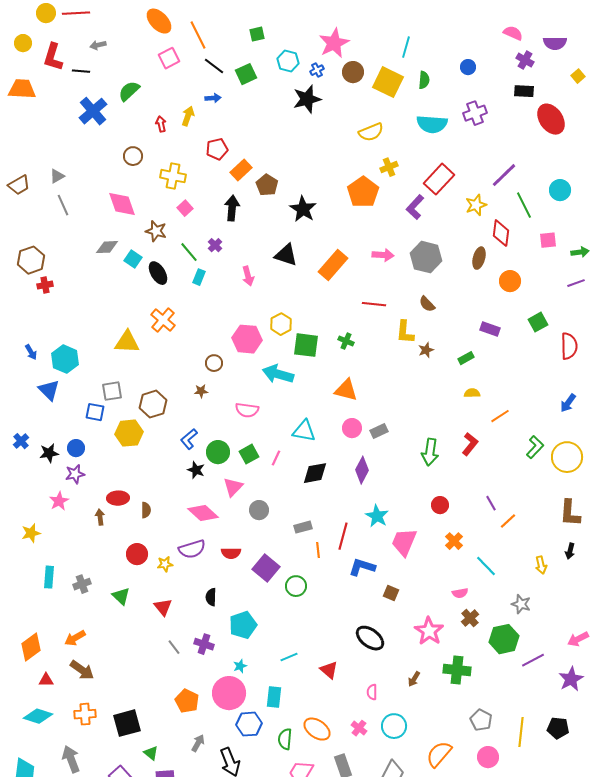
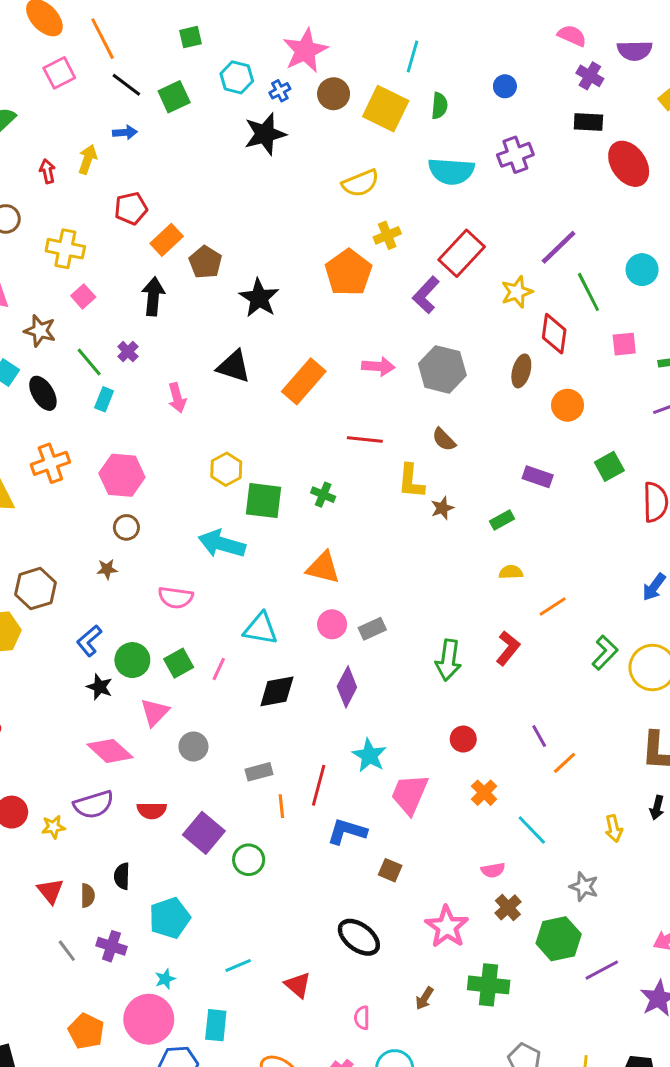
orange cross: (163, 320) -> (50, 463), turned 30
pink hexagon: (247, 339) -> (122, 475), moved
brown semicircle: (146, 510) -> (88, 896), moved

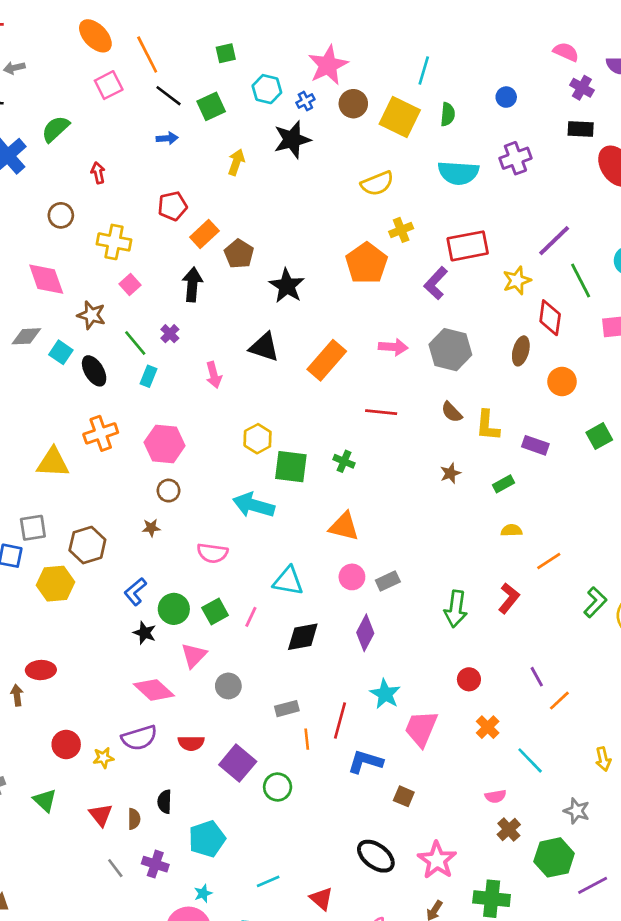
yellow arrow: (88, 159) -> (236, 162), moved
red rectangle: (462, 253) -> (468, 246), turned 36
yellow L-shape: (411, 481) -> (488, 425), moved
pink star: (447, 927) -> (437, 860), moved

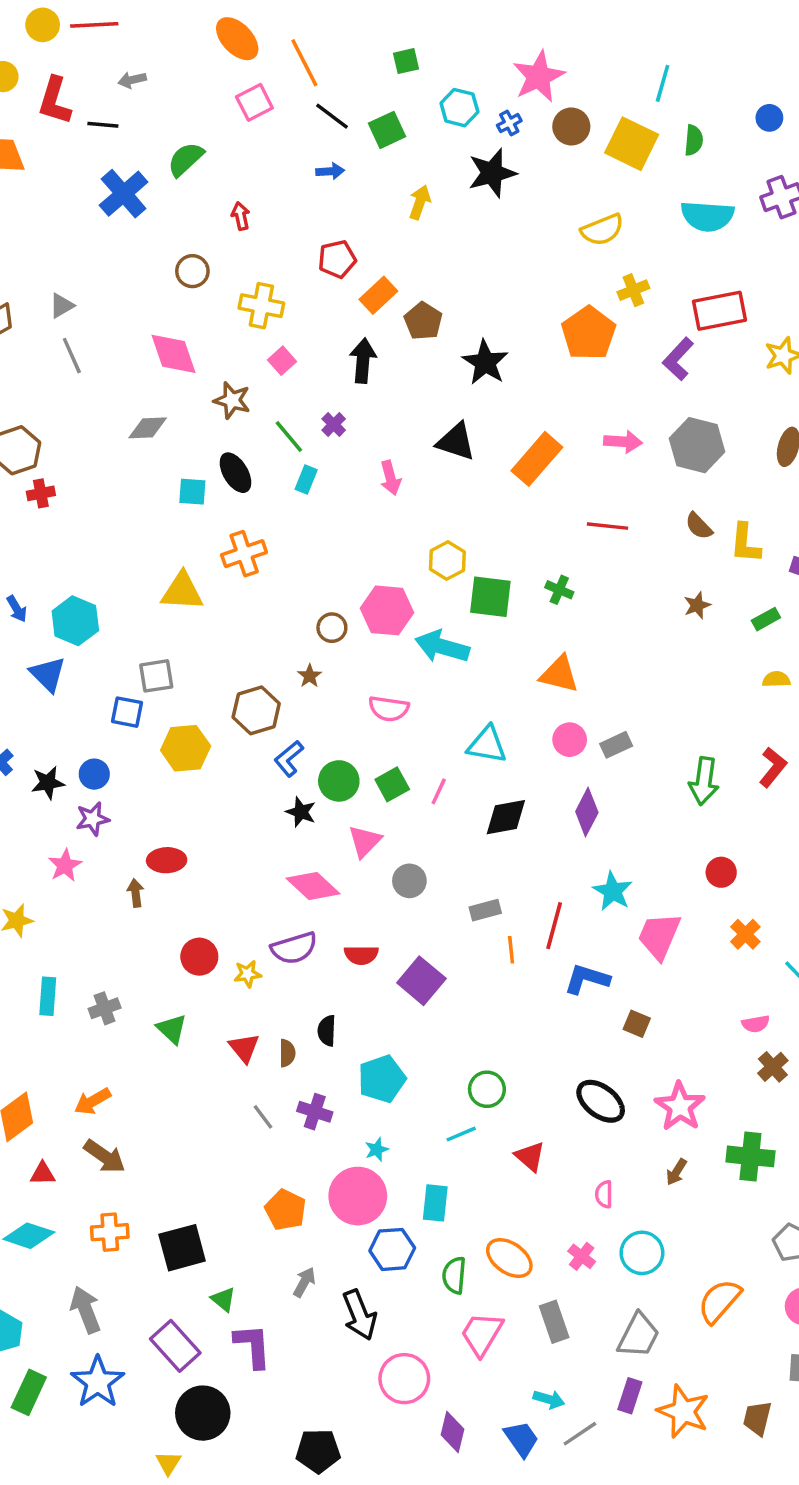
cyan square: (61, 352) -> (192, 492), moved, turned -30
pink hexagon: (165, 444) -> (387, 610), moved
brown star: (151, 528) -> (310, 676), turned -30
brown hexagon: (87, 545) -> (256, 710), moved
green circle: (278, 787) -> (487, 1089), moved

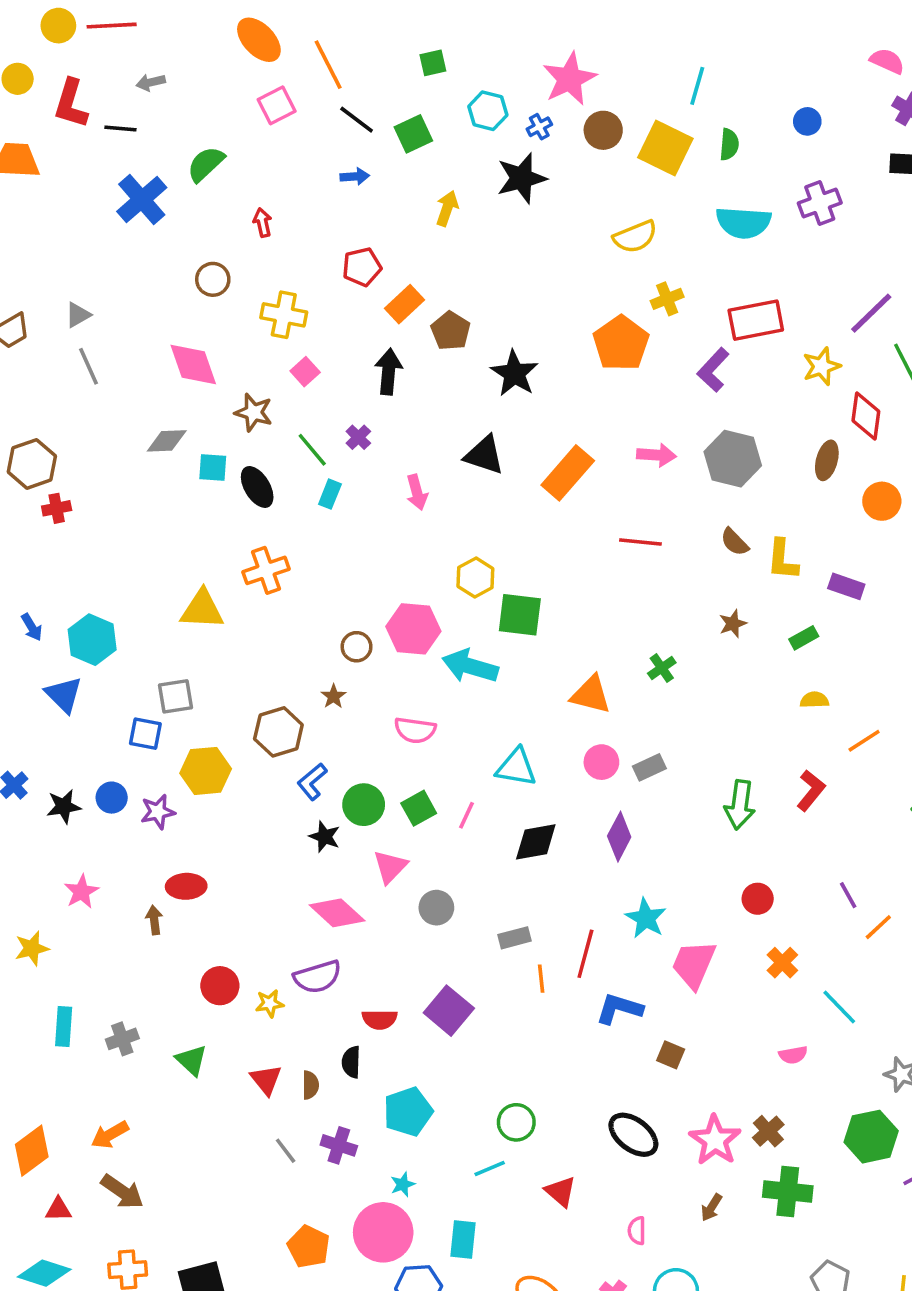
cyan square: (192, 492) -> (213, 467), moved
green cross: (559, 590) -> (662, 668), moved, turned 32
purple star: (93, 819) -> (158, 812), moved
red semicircle: (361, 955) -> (380, 1019), moved
brown cross: (773, 1067) -> (768, 1131), moved

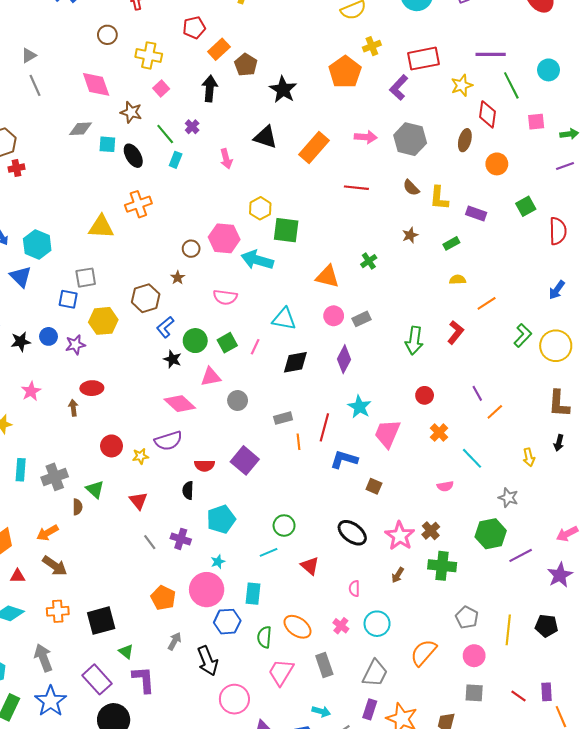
purple line: (871, 313) -> (491, 54), turned 44
pink triangle: (390, 867) -> (211, 377), turned 35
gray cross: (122, 1039) -> (55, 477), size x1.4
brown semicircle: (310, 1085) -> (77, 507), moved

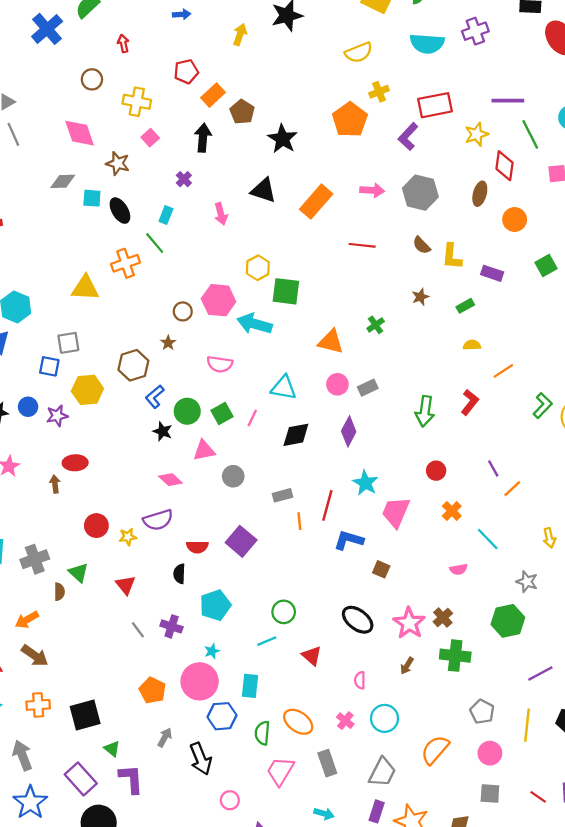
green line: (165, 134) -> (155, 243), moved
pink diamond: (180, 404) -> (170, 480), size x0.7
purple line: (521, 555) -> (540, 674), moved
pink circle: (234, 699) -> (230, 800), size x0.6

